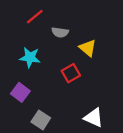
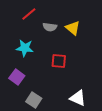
yellow triangle: (88, 48) -> (73, 28), moved
red square: (71, 73) -> (59, 61), turned 35

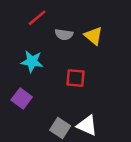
white triangle: (78, 98) -> (87, 125), moved
gray square: (34, 100) -> (60, 128), moved

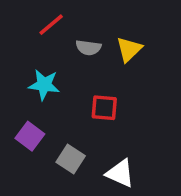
yellow triangle: (93, 36) -> (129, 49), turned 36
gray square: (60, 128) -> (71, 159), moved

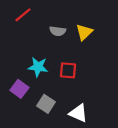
red line: (51, 25) -> (23, 15), moved
cyan star: (44, 85) -> (38, 67), moved

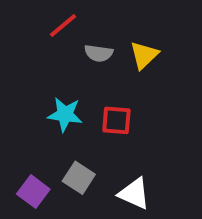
red line: (23, 15) -> (63, 25), moved
purple square: (19, 89) -> (33, 192), moved

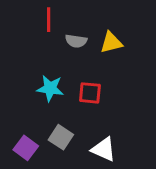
red line: (63, 25) -> (49, 20), turned -50
yellow triangle: (144, 55) -> (111, 43), turned 30

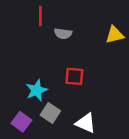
yellow triangle: (111, 43) -> (115, 35), moved
cyan star: (50, 88) -> (37, 90), moved, turned -30

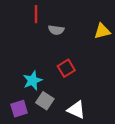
red square: (74, 76) -> (66, 68), turned -36
purple square: (21, 122) -> (19, 109), turned 36

